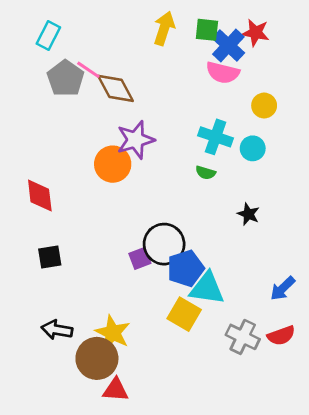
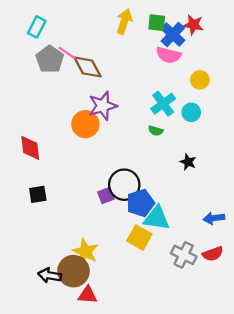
cyan cross: (216, 137) -> (163, 104), turned 35
blue arrow: (283, 288) -> (214, 218), turned 36
black arrow: (57, 330) -> (50, 275), moved

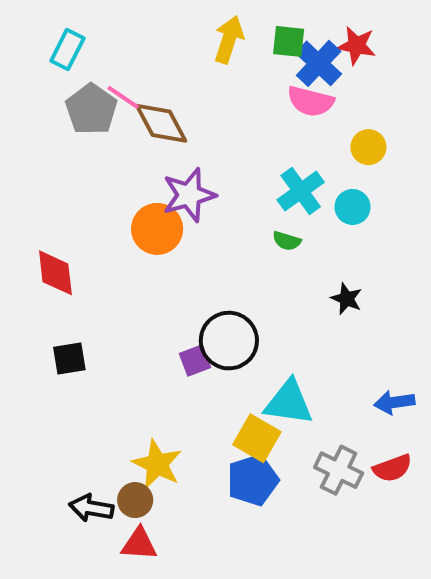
blue pentagon: (140, 203) -> (253, 480), moved
brown circle: (73, 271) -> (135, 500), size x0.6
red triangle: (88, 295) -> (139, 544), moved

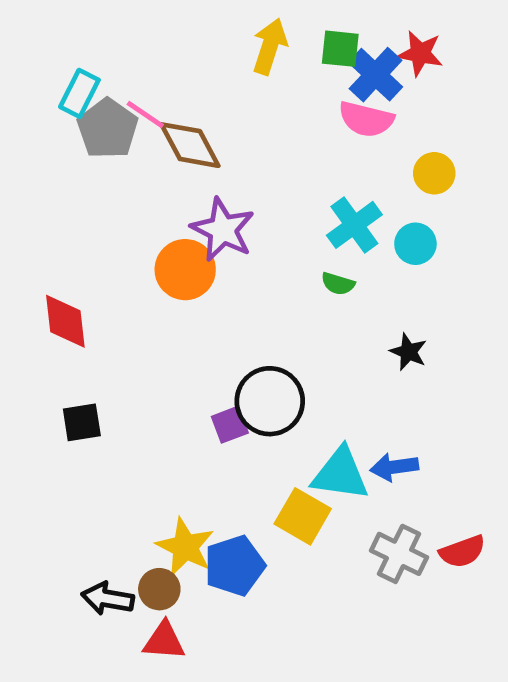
cyan rectangle: (67, 49) -> (79, 93), moved
purple star: (189, 195) -> (223, 230), turned -30
blue arrow: (394, 402) -> (394, 467), moved
blue pentagon: (253, 480) -> (235, 566), moved

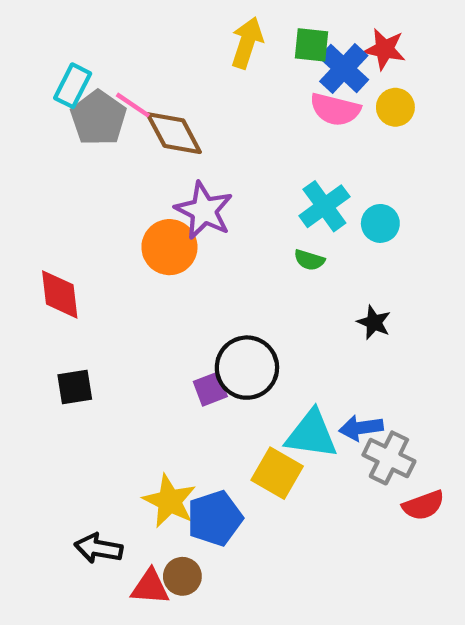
yellow circle: (434, 173) -> (395, 107), moved
gray cross: (399, 554) -> (389, 458), moved
brown circle: (159, 589) -> (182, 576), moved

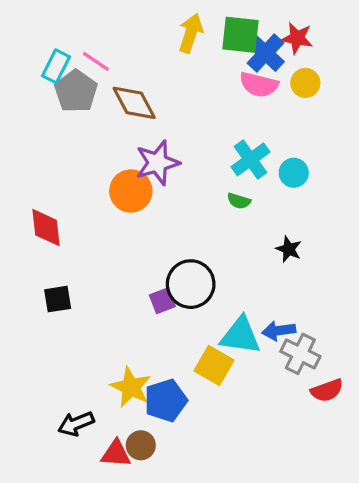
green square: (311, 45) -> (241, 35), size x1.4
pink line: (133, 105) -> (96, 61), moved
purple star: (204, 211) -> (157, 163), turned 30
black arrow: (98, 548) -> (76, 424), turned -32

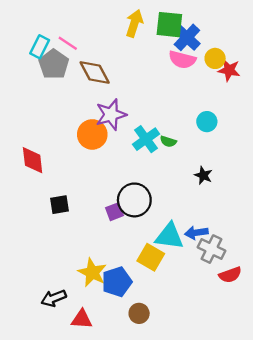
red star: (297, 38) -> (229, 70), moved
cyan cross: (250, 159) -> (146, 139), moved
black square: (58, 299) -> (60, 205), moved
brown circle: (141, 445) -> (139, 313), moved

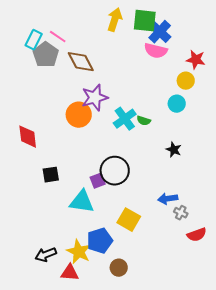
yellow circle: (215, 58) -> (186, 81), moved
cyan triangle: (169, 236) -> (82, 202), moved
gray cross: (212, 249) -> (181, 213), size x0.6
yellow star: (92, 272) -> (79, 252), moved

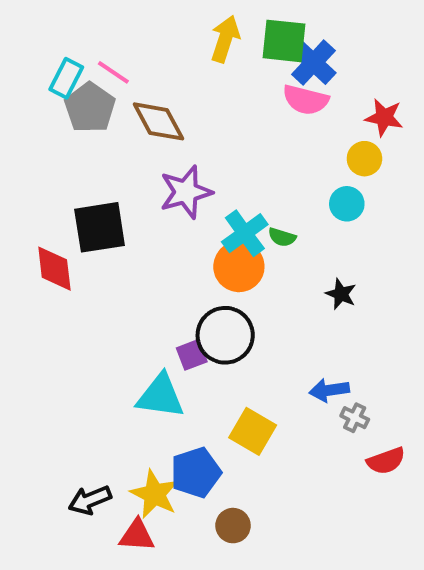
orange circle: (79, 115) -> (239, 267), moved
black square: (51, 175) -> (100, 227), moved, size x1.6

